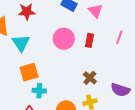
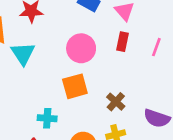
red rectangle: (89, 40) -> (123, 42), moved
orange square: (29, 72) -> (75, 86), moved

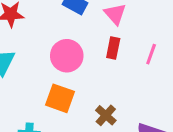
orange square: (75, 86) -> (60, 98), turned 35

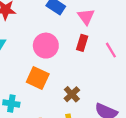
pink line: (151, 54) -> (111, 50), turned -56

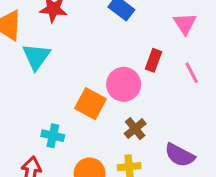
pink triangle: (86, 17) -> (185, 24), moved
pink circle: (46, 46) -> (124, 84), moved

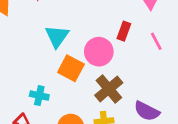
cyan triangle: (36, 57) -> (57, 36), moved
brown cross: (135, 129) -> (109, 89), size x1.5

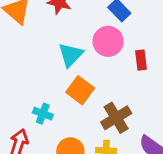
red rectangle: (124, 31) -> (141, 60), turned -36
pink circle: (99, 52) -> (108, 41), moved

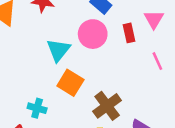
red rectangle: (141, 60) -> (129, 33), moved

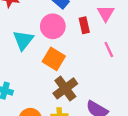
orange square: (70, 83) -> (54, 59), moved

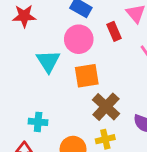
orange square: (54, 59) -> (87, 76), turned -30

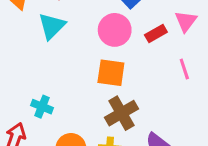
red rectangle: (114, 31) -> (156, 33), turned 66
cyan triangle: (48, 61) -> (52, 26), moved

